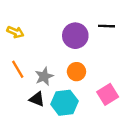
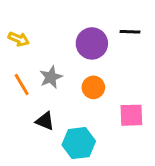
gray star: (44, 76) -> (51, 77), moved
pink square: (108, 94) -> (131, 115), turned 30
cyan hexagon: (64, 103) -> (79, 143), moved

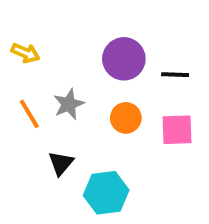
black line: (130, 32) -> (175, 75), moved
pink square: (131, 115) -> (177, 130), moved
black triangle: (45, 121) -> (61, 163), turned 48

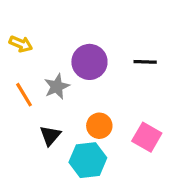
purple circle: (124, 59) -> (89, 62), moved
orange circle: (126, 118) -> (99, 126), moved
pink square: (177, 130) -> (147, 137), moved, turned 32

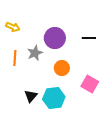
orange line: (24, 95) -> (15, 58), turned 35
orange circle: (99, 126) -> (62, 68), moved
black triangle: (50, 136) -> (31, 96), moved

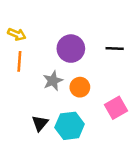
gray star: (35, 53) -> (53, 81), moved
orange line: (15, 58) -> (19, 61), moved
pink square: (90, 84) -> (116, 108), turned 30

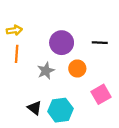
yellow arrow: (17, 34) -> (14, 30), turned -32
orange circle: (80, 87) -> (77, 68), moved
black triangle: (40, 123) -> (35, 108), turned -32

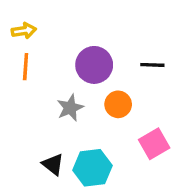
yellow arrow: (14, 30) -> (24, 31), moved
orange line: (17, 54) -> (26, 67), moved

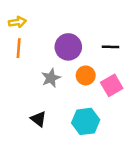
pink square: (154, 144) -> (112, 85), moved
cyan hexagon: (92, 168) -> (86, 121), moved

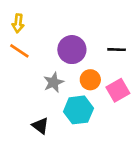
yellow arrow: (17, 22) -> (18, 23), turned 105
orange line: (19, 48) -> (19, 51), turned -60
cyan hexagon: (86, 121) -> (78, 110), moved

